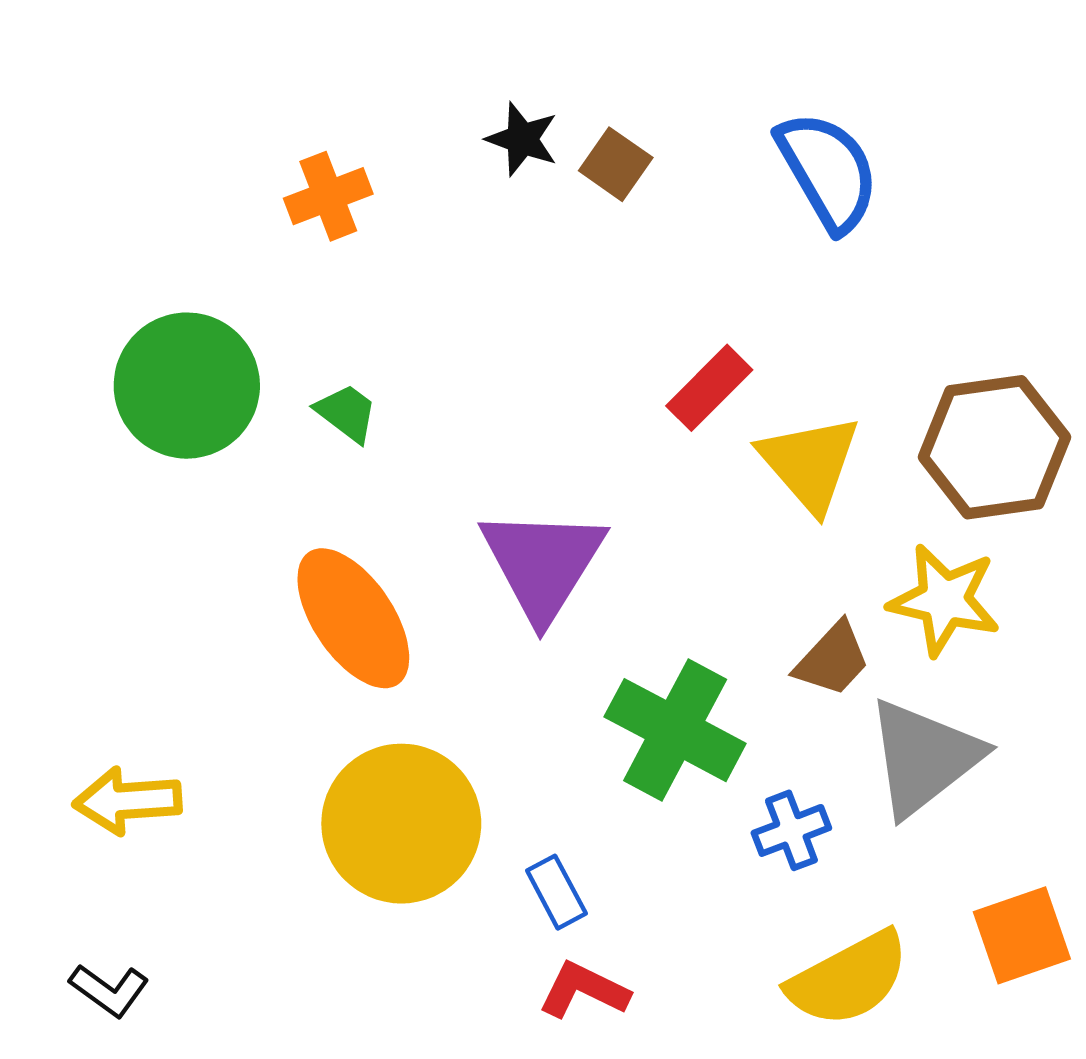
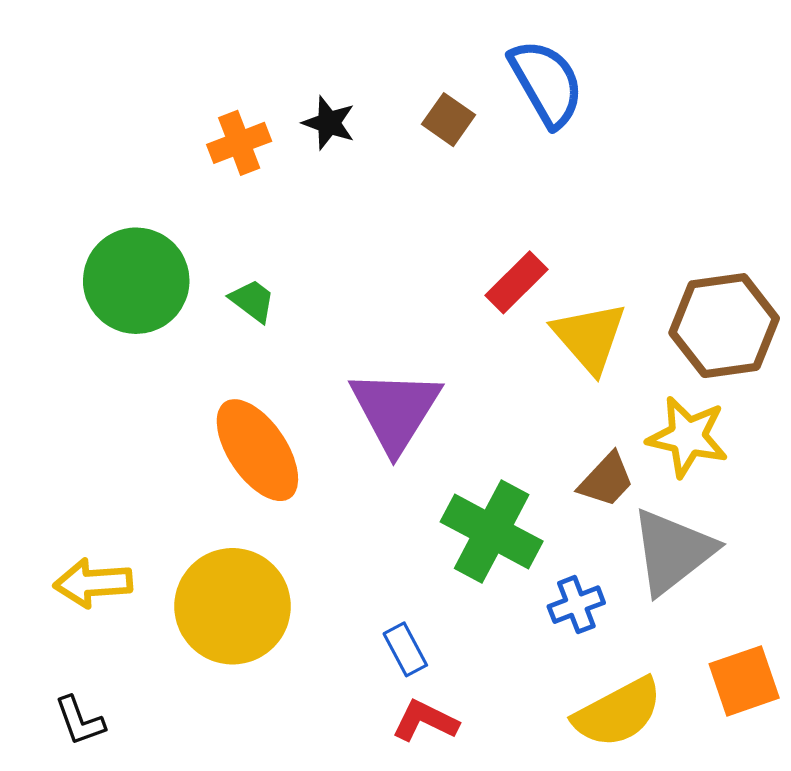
black star: (522, 139) -> (329, 123), moved
blue semicircle: (828, 171) -> (546, 83), moved
yellow circle: (401, 824) -> (233, 606), moved
black L-shape: (109, 990) -> (80, 721), turned 34

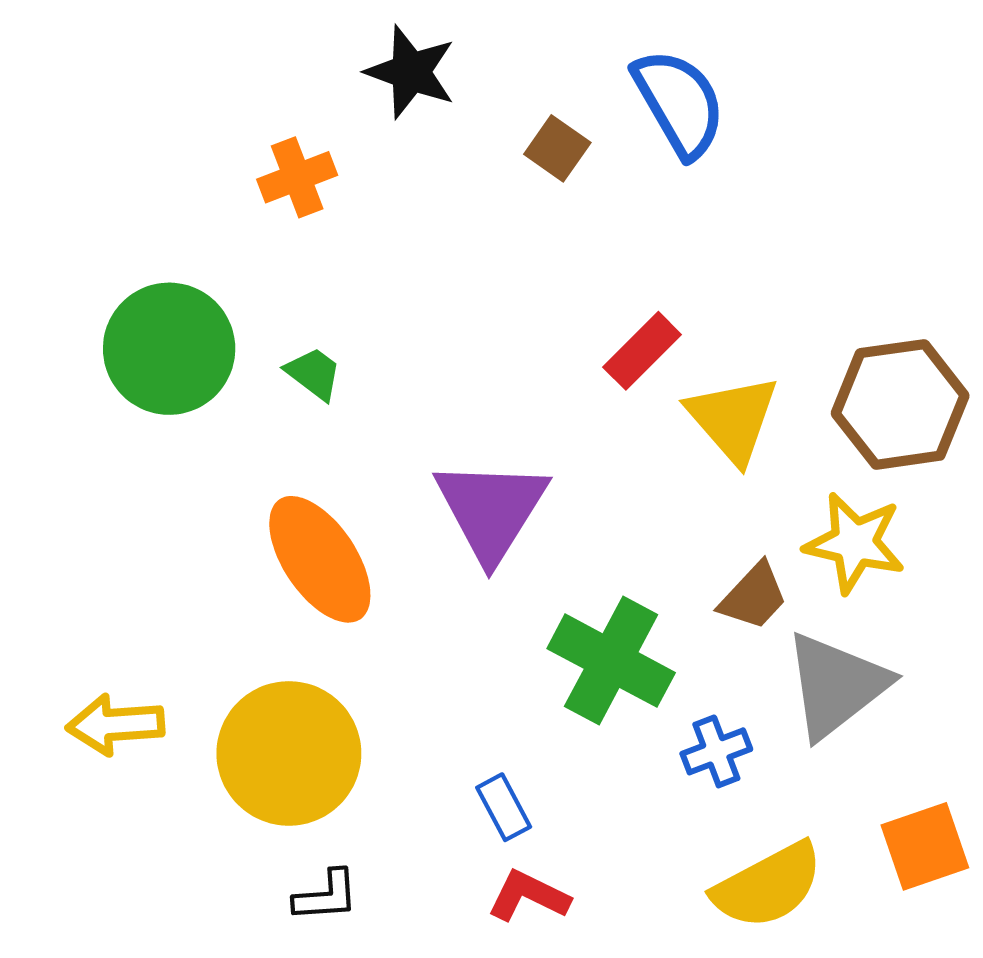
black star: (329, 123) -> (411, 72), moved, size x1.4
black L-shape: (80, 721) -> (326, 896), moved, turned -74

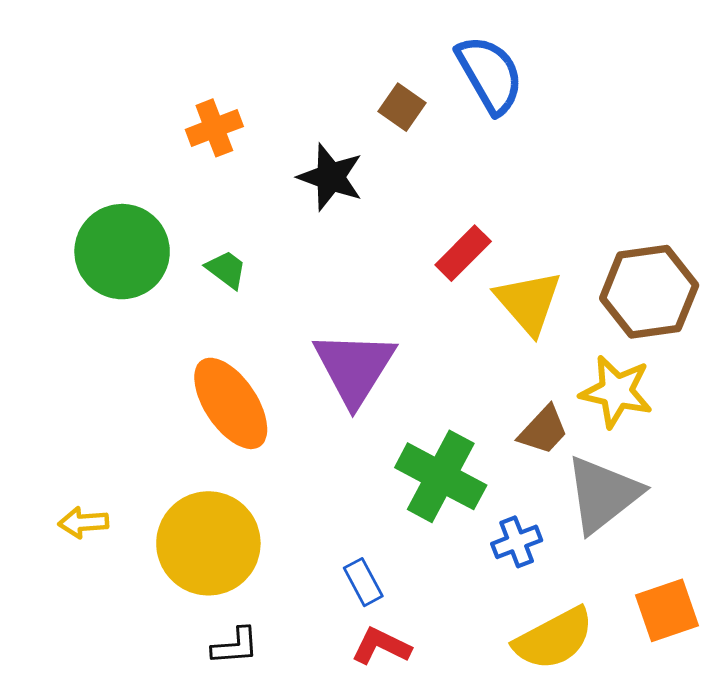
black star: (411, 72) -> (330, 177), moved
yellow arrow: (115, 725) -> (83, 523), size x0.7

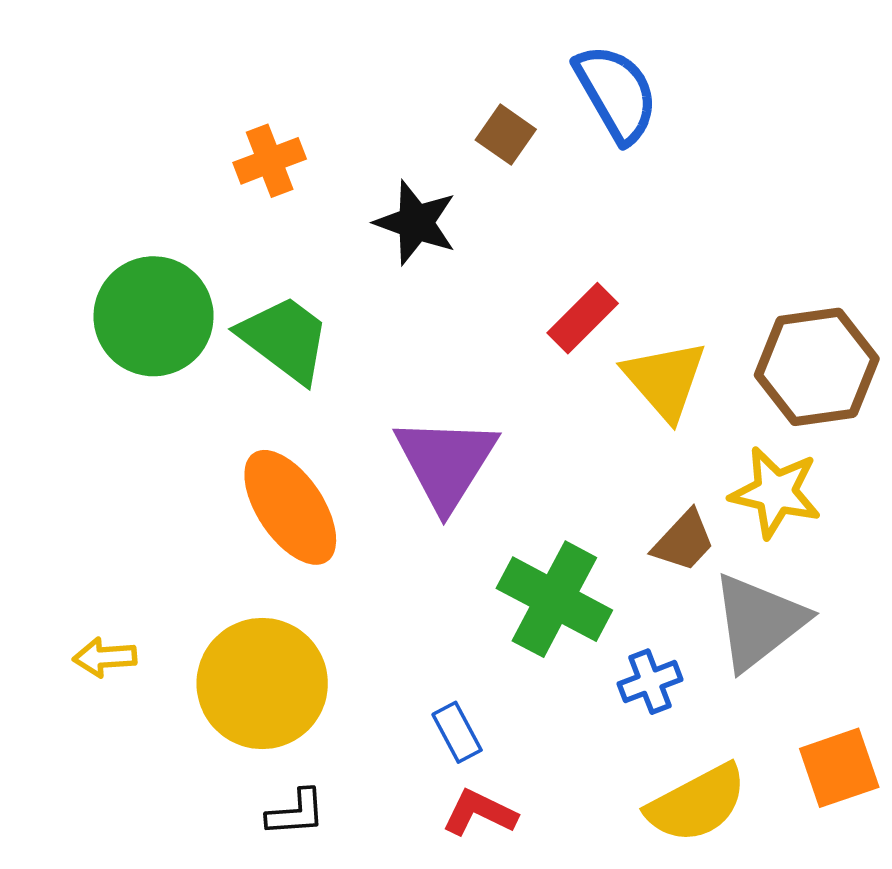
green trapezoid: (226, 269) -> (285, 339), size x1.8

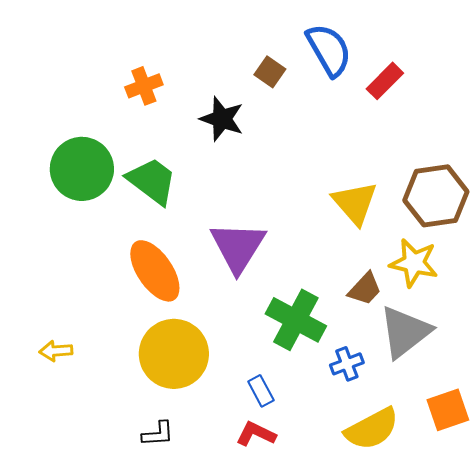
red rectangle: (583, 318) -> (385, 81), moved
yellow circle: (262, 683) -> (174, 354), moved
blue rectangle: (457, 732) -> (261, 391), moved

